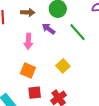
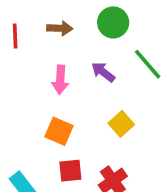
purple arrow: (48, 29) -> (103, 72), moved

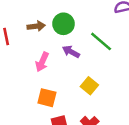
green circle: (113, 22) -> (63, 24), moved
pink arrow: (60, 80) -> (42, 62), turned 30

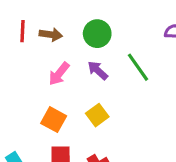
brown arrow: (36, 26) -> (51, 35), moved
yellow square: (89, 86) -> (97, 115), moved

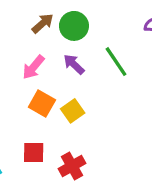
brown arrow: (51, 35) -> (43, 23), moved, turned -50
orange square: (54, 120) -> (42, 103), moved

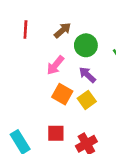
green circle: (74, 26) -> (86, 45), moved
purple arrow: (74, 64) -> (87, 75), moved

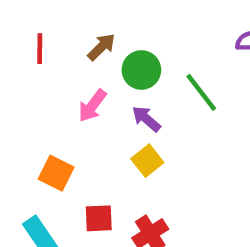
orange square: (62, 94) -> (56, 173), moved

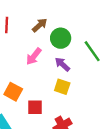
yellow square: (147, 161) -> (62, 87), turned -35
red square: (99, 218) -> (35, 107), moved

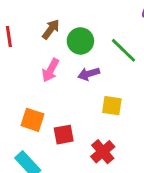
purple arrow: (62, 64) -> (89, 74), turned -49
yellow square: (62, 87) -> (112, 106), moved

